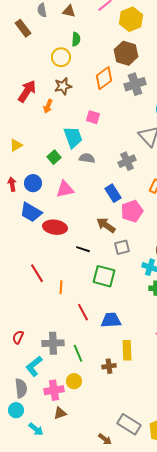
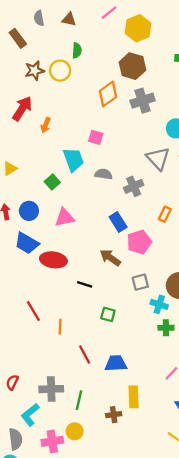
brown star: (63, 86) -> (35, 71), moved
gray semicircle: (87, 158) -> (104, 174), moved
gray square: (122, 247) -> (140, 282), moved
green square: (104, 276) -> (108, 314), size x0.6
green line: (78, 353) -> (79, 400), turned 36

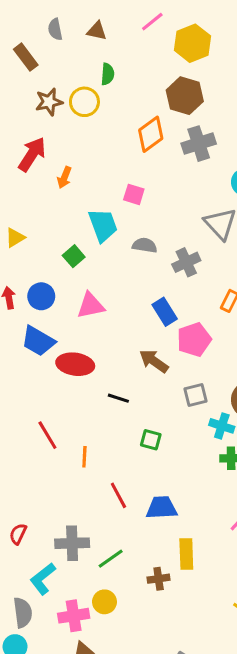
green line: (79, 400) -> (111, 559), turned 42

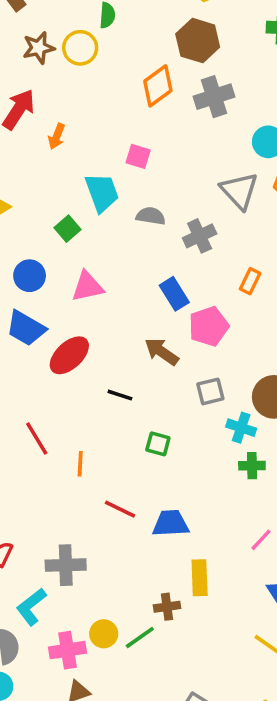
red ellipse: (75, 364) -> (69, 355), turned -51
red line: (118, 495) -> (120, 509), turned -36
green line: (111, 559) -> (140, 637), moved

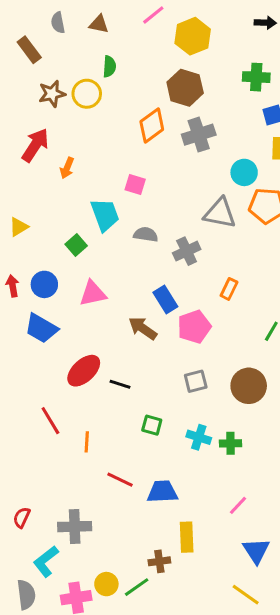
gray triangle: (239, 191) -> (220, 213), turned -36
brown arrow: (162, 352) -> (143, 328), moved
red ellipse: (69, 355) -> (84, 371), moved
cyan cross: (241, 428) -> (199, 437), moved

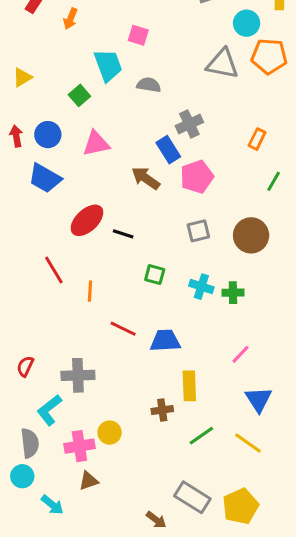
gray cross: (187, 251) -> (189, 124), moved
orange rectangle: (229, 289) -> (257, 139), moved
green line: (137, 587) -> (201, 436), moved

